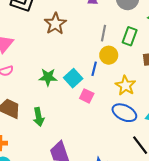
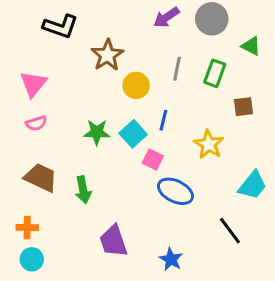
yellow circle: (109, 55) -> (136, 85), moved
blue ellipse: (124, 113) -> (175, 191), moved

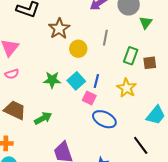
green triangle: (251, 46) -> (146, 23), moved, turned 40
green rectangle: (215, 73) -> (131, 56), moved
blue line: (163, 120) -> (96, 81), moved
green arrow: (83, 190) -> (43, 118), turned -108

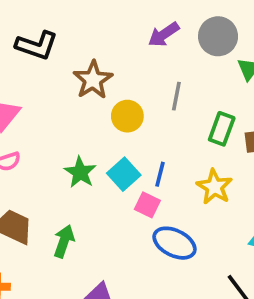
green star: (52, 80) -> (80, 172), turned 30
green arrow: (43, 118) -> (64, 241), turned -42

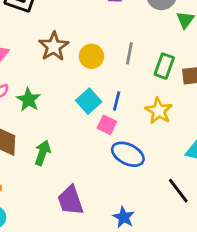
brown star: (93, 80) -> (54, 46), moved
gray line: (176, 96) -> (129, 53), moved
green star: (80, 172) -> (28, 100), moved

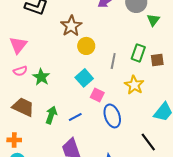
brown star: (54, 46) -> (71, 26), moved
gray line: (129, 53) -> (113, 61), moved
blue line: (117, 101) -> (75, 117), moved, turned 48
blue ellipse: (128, 154) -> (112, 116), turned 45

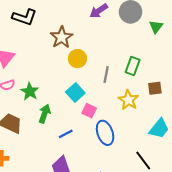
green triangle: (153, 20) -> (156, 27), moved
brown square: (157, 60) -> (155, 88), moved
green arrow: (51, 115) -> (45, 114), moved

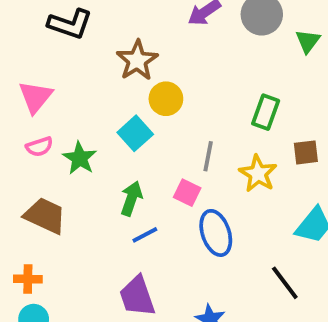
gray line: (106, 74) -> (208, 156), moved
cyan square: (75, 93) -> (135, 133), moved
green arrow: (45, 114) -> (131, 198), moved

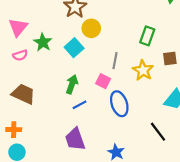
green star: (80, 158) -> (43, 42), moved

